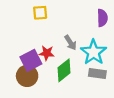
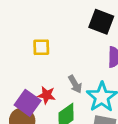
purple square: (31, 60) -> (28, 103), turned -30

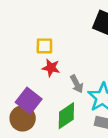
red star: (47, 95) -> (51, 68), moved

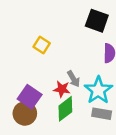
yellow square: (44, 46) -> (42, 45), turned 35
red star: (51, 68) -> (62, 89), moved

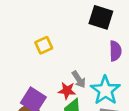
yellow square: (42, 45) -> (44, 45), turned 35

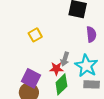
gray arrow: (79, 79) -> (65, 59), turned 56

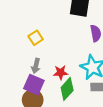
gray arrow: (65, 59) -> (36, 66), moved

